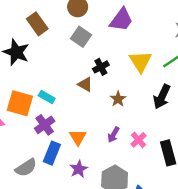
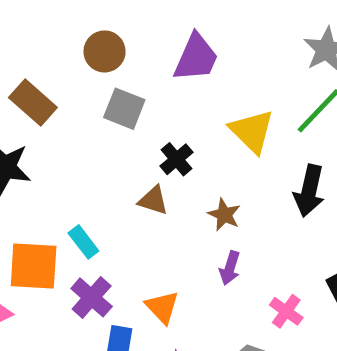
cyan rectangle: (47, 97) -> (83, 242), turned 35
purple arrow: (113, 135) -> (230, 268), moved
pink cross: (138, 140) -> (286, 311), moved

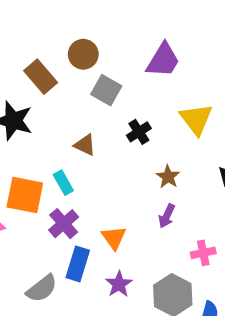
brown circle: (105, 51) -> (83, 54), moved
brown triangle: (153, 200) -> (85, 145), moved
pink cross: (286, 311) -> (203, 253), turned 35

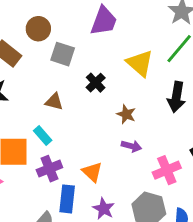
purple arrow: (167, 216) -> (131, 146), turned -90
purple cross: (64, 224) -> (49, 169), turned 30
pink cross: (203, 253) -> (167, 170), size x1.4

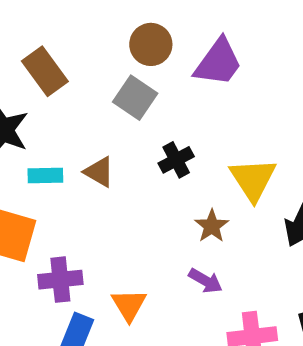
brown circle: (38, 29) -> (151, 44), moved
yellow triangle: (140, 63) -> (253, 179), moved
cyan rectangle: (43, 135) -> (45, 175), moved, turned -66

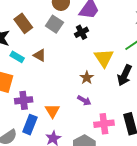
brown rectangle: (45, 71) -> (23, 23), moved
black cross: (176, 160) -> (82, 32), moved
cyan rectangle: (45, 175) -> (17, 57), turned 32

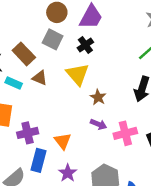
brown rectangle: (23, 23) -> (24, 54), moved
yellow triangle: (104, 58) -> (77, 74), moved
pink cross: (104, 124) -> (125, 133), moved

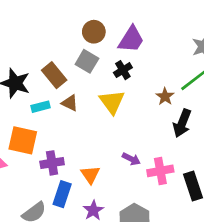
cyan rectangle: (14, 83) -> (40, 107), turned -42
brown star: (98, 97) -> (165, 97), moved

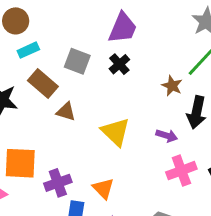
brown circle: (94, 32) -> (16, 21), moved
yellow triangle: (112, 102) -> (115, 132), moved
cyan rectangle: (40, 107) -> (28, 50), moved
purple arrow: (131, 159) -> (167, 136), moved

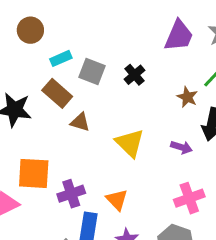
purple trapezoid: (123, 28) -> (179, 36), moved
cyan rectangle: (28, 50) -> (61, 58), moved
pink cross: (181, 171) -> (189, 198), moved

